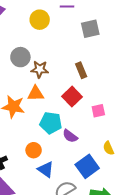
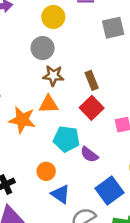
gray circle: (20, 57) -> (43, 48), moved
brown rectangle: (81, 70) -> (92, 80), moved

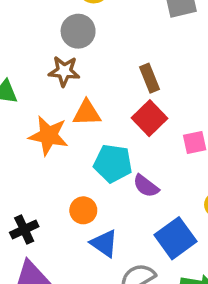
brown star: (53, 76) -> (64, 71), moved

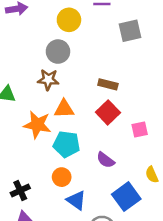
brown rectangle: (149, 78) -> (108, 84), turned -54
cyan pentagon: (113, 163) -> (67, 144), moved

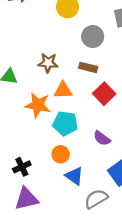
gray circle: (58, 52) -> (93, 37), moved
brown rectangle: (108, 84) -> (88, 67), moved

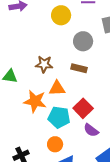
red square: (104, 94) -> (83, 108), moved

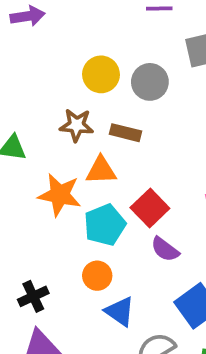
yellow circle: (61, 15) -> (101, 74), moved
brown rectangle: (79, 68) -> (125, 133), moved
cyan pentagon: (59, 117) -> (105, 225), turned -30

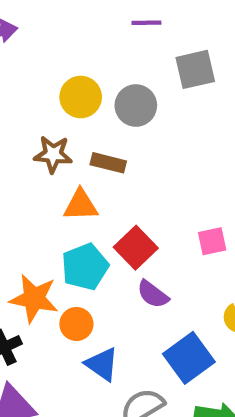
orange star: (60, 195) -> (34, 299), moved

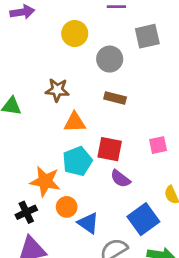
yellow circle: (81, 97) -> (75, 34), moved
brown rectangle: (108, 163) -> (115, 98), moved
red square: (136, 248) -> (110, 149), turned -35
orange circle: (76, 324) -> (67, 207), moved

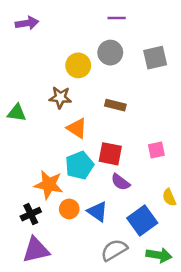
yellow circle: (75, 34) -> (78, 65), moved
gray square: (147, 36) -> (155, 58), moved
gray circle: (110, 59) -> (110, 53), moved
orange triangle: (75, 122) -> (77, 128), turned 35
blue triangle: (88, 223) -> (97, 212), moved

